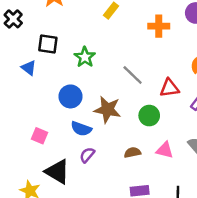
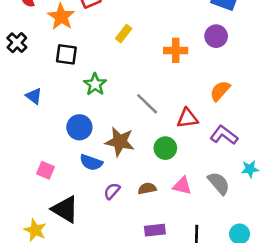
black square: (48, 44) -> (66, 54), moved
purple semicircle: (87, 155) -> (112, 191), moved

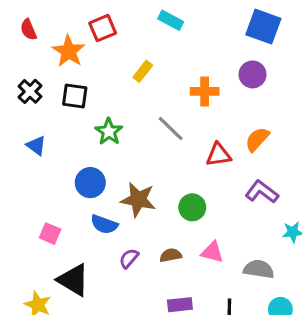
black cross: (17, 43) -> (30, 91), moved
gray line: (147, 104) -> (171, 129), moved
red triangle: (187, 118) -> (219, 155), moved
gray semicircle: (219, 183) -> (259, 269), moved, turned -40

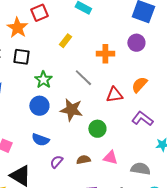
blue circle: (90, 183) -> (39, 106), moved
brown star: (138, 200) -> (71, 110), moved

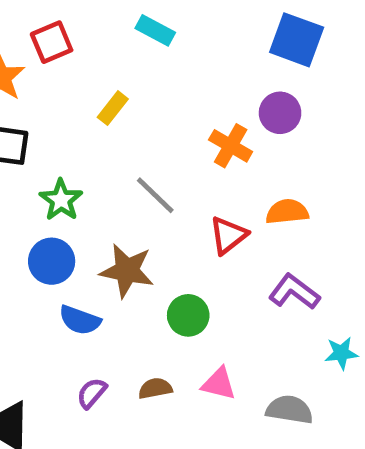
orange cross: (105, 54) -> (231, 146), moved, turned 30
orange semicircle: (139, 85) -> (287, 212), turned 42
red triangle: (114, 95) -> (228, 235), turned -30
blue semicircle: (40, 140) -> (80, 320), moved

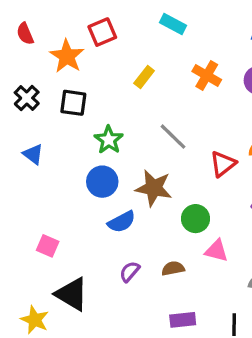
orange cross: (231, 146) -> (207, 75), moved
blue semicircle: (80, 320) -> (122, 222), turned -48
pink triangle: (219, 384) -> (216, 251), moved

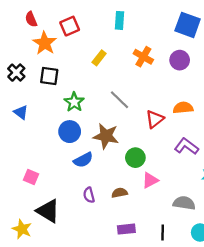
cyan rectangle: (173, 24) -> (120, 20), turned 66
red semicircle: (25, 34) -> (31, 19), moved
pink triangle: (216, 251) -> (150, 180), turned -42
purple semicircle: (130, 272) -> (89, 195), turned -56

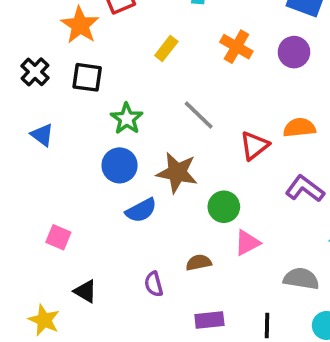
purple semicircle: (89, 195) -> (154, 284), moved
black triangle: (48, 211) -> (85, 291), size x0.6

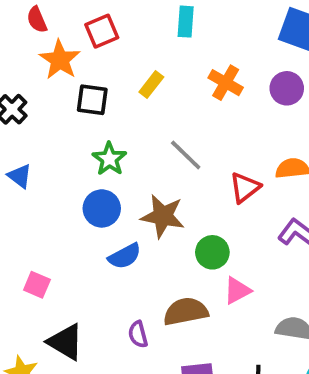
black square: (87, 77) -> (92, 100), moved
brown semicircle: (199, 263) -> (186, 311), size x1.6
black triangle: (85, 291) -> (66, 342), size x1.5

